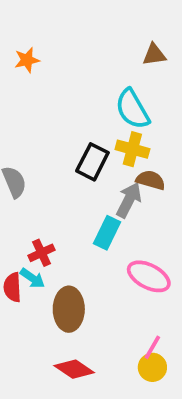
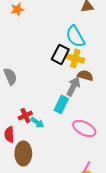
black rectangle: (92, 162) -> (60, 54), moved
cyan arrow: (32, 278) -> (37, 122), moved
brown ellipse: (69, 309) -> (23, 153), moved

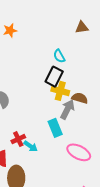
cyan semicircle: (75, 36) -> (59, 56), moved, size x0.6
yellow cross: (75, 58) -> (60, 91), moved
cyan rectangle: (61, 104) -> (55, 128), turned -48

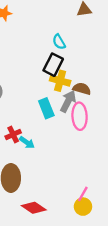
cyan rectangle: (55, 128) -> (46, 108), moved
pink ellipse: (79, 152) -> (80, 116), moved, turned 60

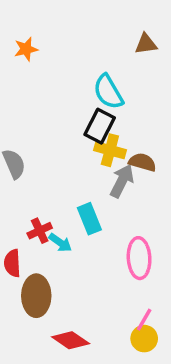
cyan semicircle: (59, 42) -> (108, 92), size x1.5
cyan rectangle: (46, 108) -> (89, 219), moved
pink ellipse: (80, 116) -> (139, 258), moved

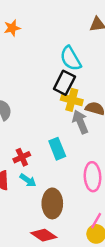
gray arrow: (122, 181) -> (80, 122), turned -50
cyan arrow: (60, 243) -> (28, 180), moved
brown ellipse: (36, 296) -> (52, 203), moved

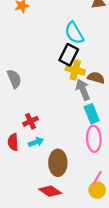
cyan rectangle: (57, 149) -> (92, 114), moved
cyan arrow: (28, 180) -> (36, 142), turned -56

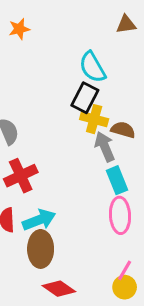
red cross: (31, 121) -> (21, 176), moved, size x1.5
cyan arrow: (36, 142) -> (39, 220), size x1.5
brown ellipse: (58, 163) -> (41, 249), moved

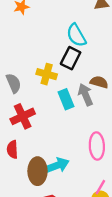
yellow cross: (94, 119) -> (47, 74), moved
cyan rectangle: (117, 180) -> (66, 99), moved
cyan arrow: (39, 220) -> (57, 165), moved

